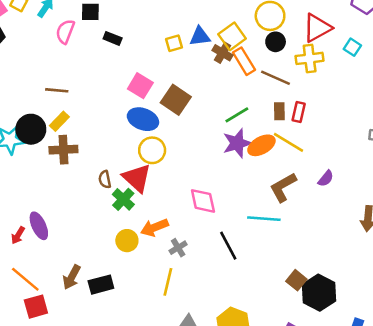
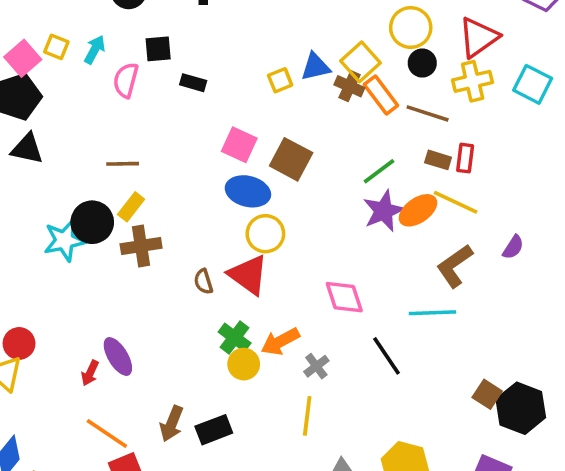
cyan square: (352, 47) -> (533, 84), moved, size x1.5
brown rectangle: (279, 111) -> (438, 160), turned -66
green cross: (123, 199) -> (235, 337), moved

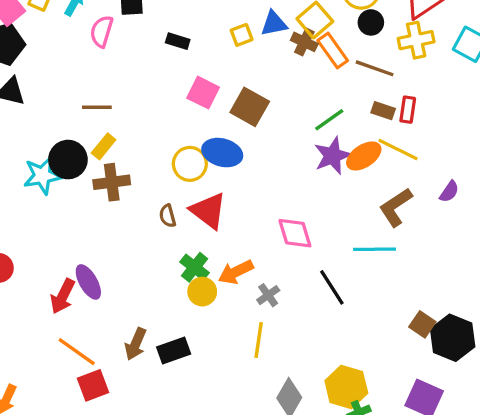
black rectangle: (193, 83) -> (178, 41), moved
blue ellipse: (248, 191) -> (222, 153), moved
yellow circle: (265, 234) -> (190, 164), moved
red arrow: (90, 373) -> (63, 296), size x1.5

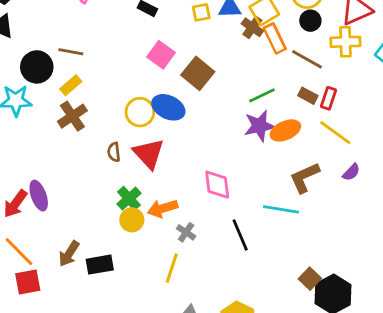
yellow line: (398, 149) -> (335, 133), moved
black circle: (68, 160) -> (37, 67), moved
brown cross: (112, 182) -> (72, 116), turned -36
gray cross: (268, 295) -> (186, 232), turned -30

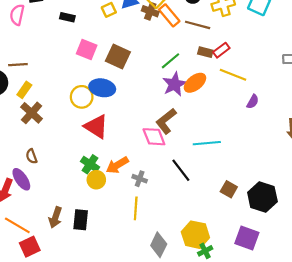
red rectangle: (329, 98) -> (221, 50), turned 49
brown semicircle: (114, 152) -> (32, 156), moved
brown L-shape: (305, 178) -> (166, 121), moved
black rectangle: (100, 265) -> (81, 220), turned -60
brown square: (310, 279) -> (229, 189), moved

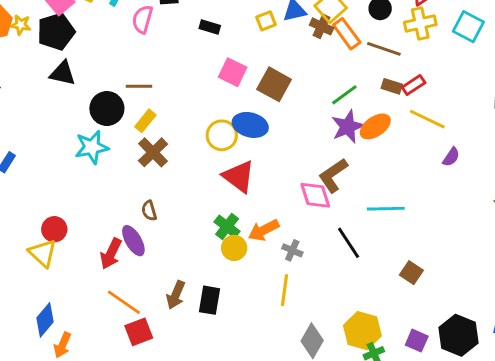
black hexagon: (262, 197) -> (459, 335), moved
purple square: (247, 238) -> (417, 341), moved, size x0.7

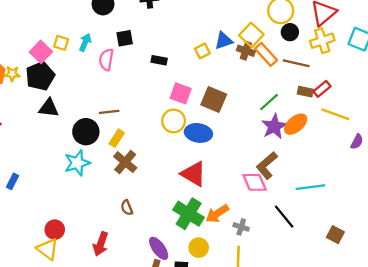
yellow circle: (222, 135) -> (174, 121), moved
green cross: (227, 227) -> (189, 214), size x1.5
purple ellipse: (133, 241) -> (159, 248), moved
yellow circle: (234, 248) -> (199, 248), moved

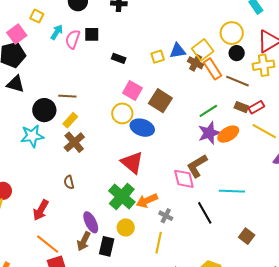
yellow square: (61, 43) -> (37, 16), moved
pink semicircle: (106, 60) -> (73, 39), moved

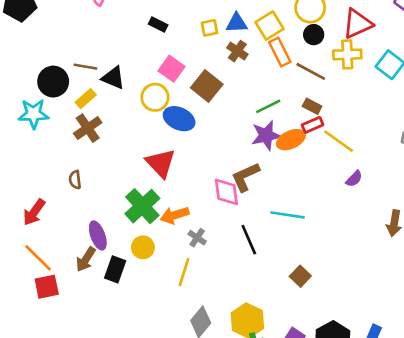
brown cross: (196, 63) -> (237, 51), moved
black triangle: (15, 84) -> (113, 78), moved
red rectangle: (256, 107) -> (313, 125), moved

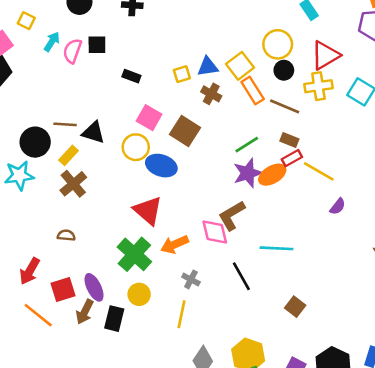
brown semicircle: (75, 180) -> (66, 235), turned 108
orange arrow: (175, 215) -> (175, 244), moved
red square: (47, 287) -> (63, 290), moved

